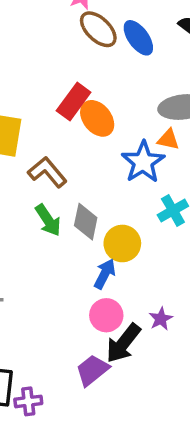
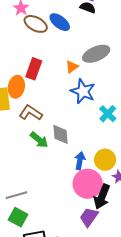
orange ellipse: (97, 118) -> (16, 87), moved, turned 65
orange triangle: (168, 139) -> (72, 67), moved, turned -32
yellow circle: (122, 243) -> (105, 160), moved
pink circle: (106, 315) -> (88, 184), size x1.5

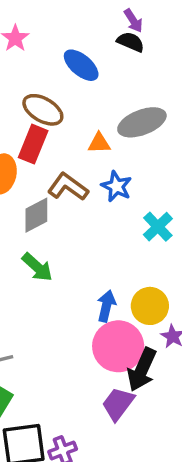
brown ellipse: (36, 24) -> (43, 110), moved
orange triangle: (72, 67) -> (99, 143), turned 32
blue star: (83, 91) -> (116, 186), size x0.7
brown L-shape: (31, 113) -> (68, 187), moved
gray diamond: (60, 134) -> (36, 215), moved, turned 65

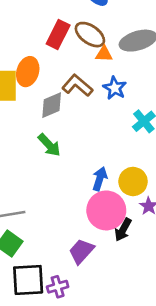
brown ellipse: (43, 110) -> (90, 35), moved
red rectangle: (33, 144) -> (58, 35), moved
black arrow: (142, 370) -> (123, 230), size x0.7
purple trapezoid: (118, 404) -> (81, 251), moved

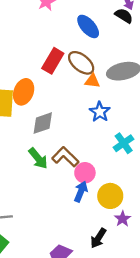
brown L-shape: (77, 85) -> (65, 157), moved
pink circle: (106, 210) -> (85, 173), moved, size x0.6

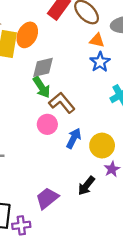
orange triangle: (92, 81) -> (97, 40), moved
green arrow: (38, 158) -> (42, 87), moved
pink circle: (85, 173) -> (47, 124), moved

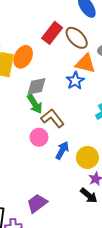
orange triangle: (97, 40) -> (85, 63), size x1.5
blue star: (100, 62) -> (75, 81), moved
black arrow: (86, 186) -> (89, 196), moved, turned -90

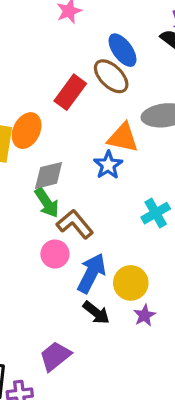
brown ellipse: (77, 38) -> (111, 76), moved
blue arrow: (62, 150) -> (91, 273), size x1.4
black arrow: (89, 196) -> (96, 313), moved

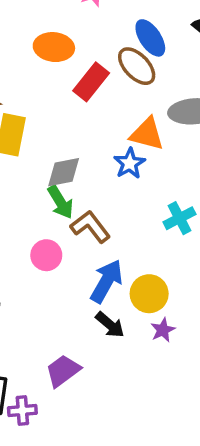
orange ellipse: (27, 131) -> (54, 47), moved, turned 68
pink circle: (55, 254) -> (46, 255), moved

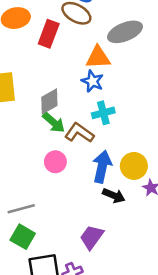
cyan cross: (180, 218) -> (103, 113), moved, turned 30

